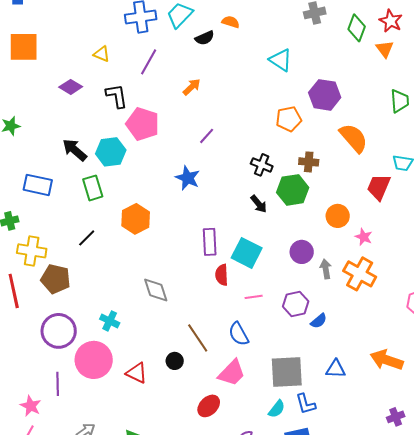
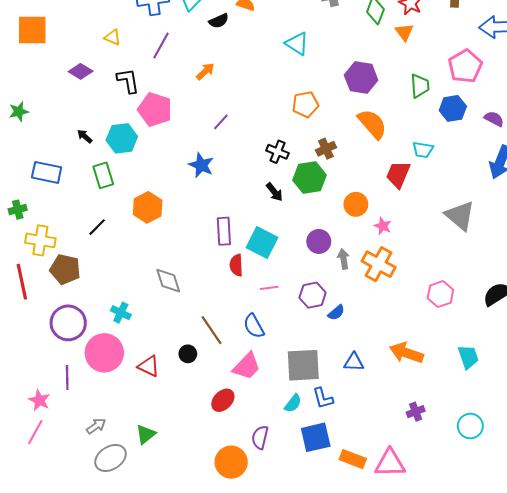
purple hexagon: (325, 95) -> (361, 78), moved
black arrow: (75, 150) -> (85, 136), size x0.6
brown cross: (309, 162) -> (326, 149), turned -30

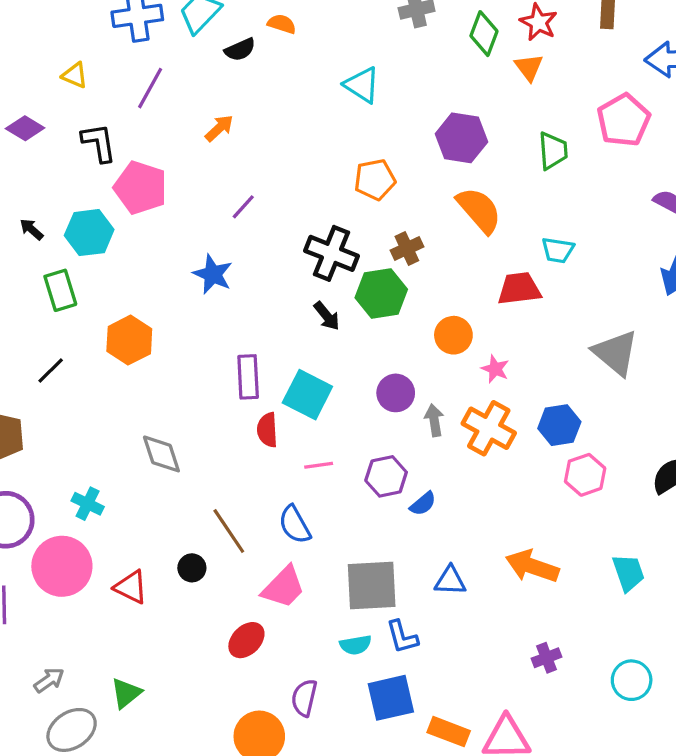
blue hexagon: (453, 108) -> (559, 425), moved
black cross: (278, 152) -> (332, 253), size x1.5
red trapezoid: (398, 174) -> (519, 289), turned 60
cyan semicircle: (293, 403) -> (356, 645), turned 42

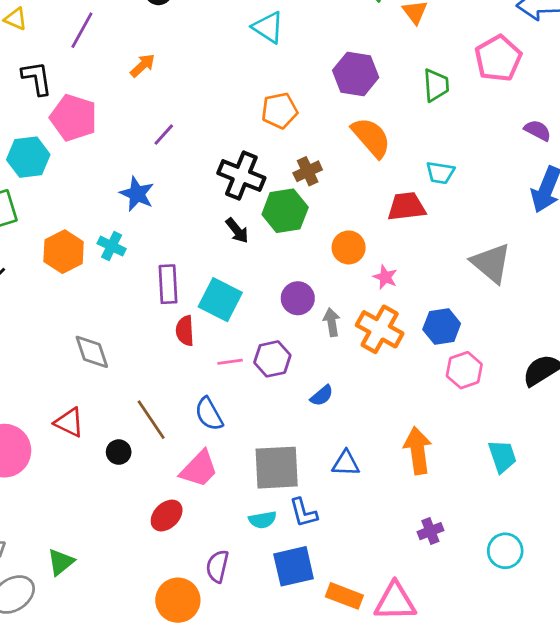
purple hexagon: (386, 476) -> (272, 359), moved
cyan cross: (88, 504) -> (112, 246), moved
orange arrow: (532, 566) -> (418, 451), turned 63
red triangle: (131, 587) -> (69, 422), moved

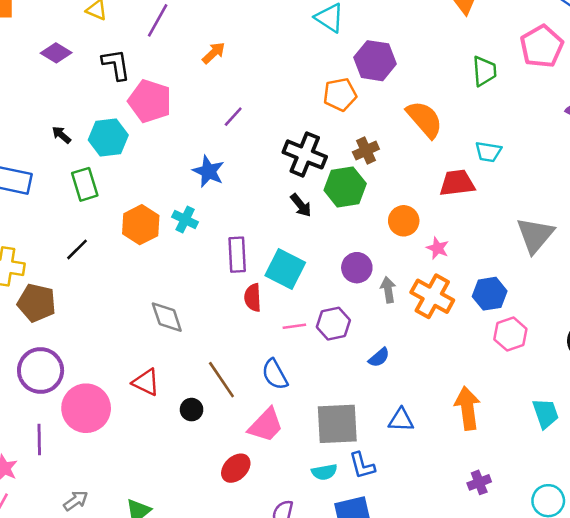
purple hexagon: (356, 74) -> (375, 61), moved
gray triangle: (491, 263) -> (535, 235), turned 30

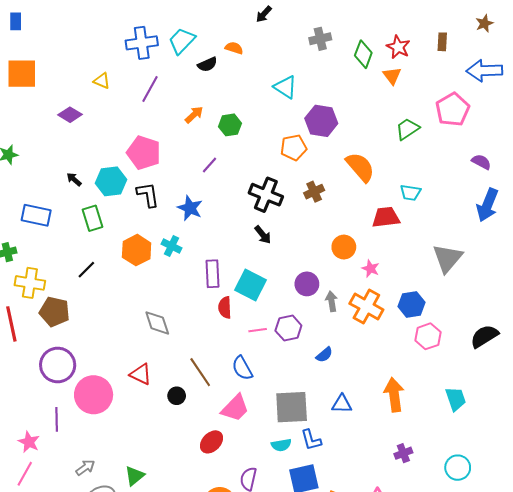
black L-shape: (116, 65) -> (148, 195), moved
green trapezoid: (484, 71) -> (407, 129), turned -120
green hexagon: (345, 187) -> (230, 125), moved, size x0.7

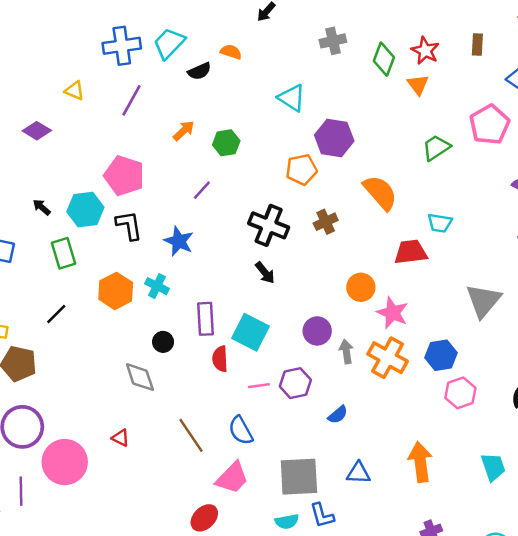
pink star: (370, 269) -> (392, 313), size x1.5
red triangle: (141, 374) -> (121, 438), size x0.7
black circle: (177, 396) -> (163, 342), moved

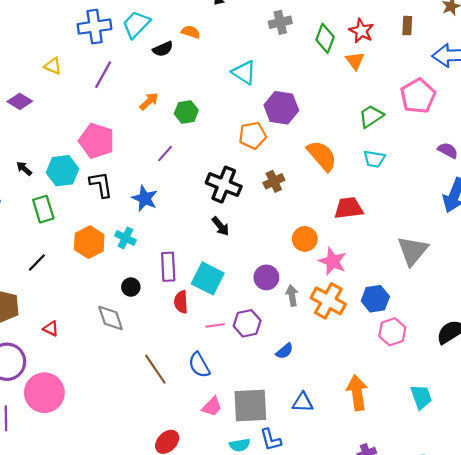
cyan trapezoid: (440, 223) -> (374, 159), moved
red triangle: (121, 438) -> (51, 329), moved
pink trapezoid: (232, 478) -> (212, 407), moved, size x0.7

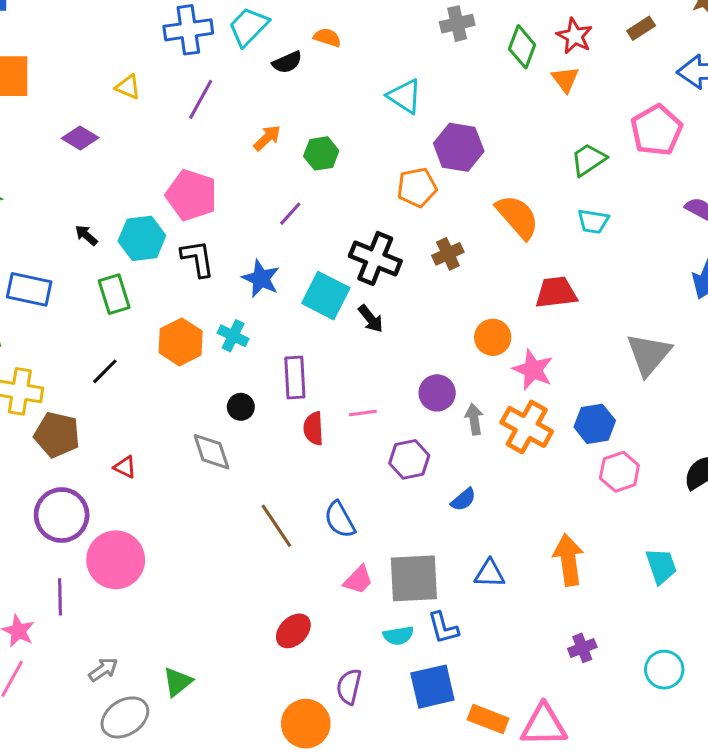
brown rectangle: (407, 26) -> (641, 28), turned 54
cyan square: (208, 278) -> (326, 296), moved
pink line: (215, 325) -> (363, 413), moved

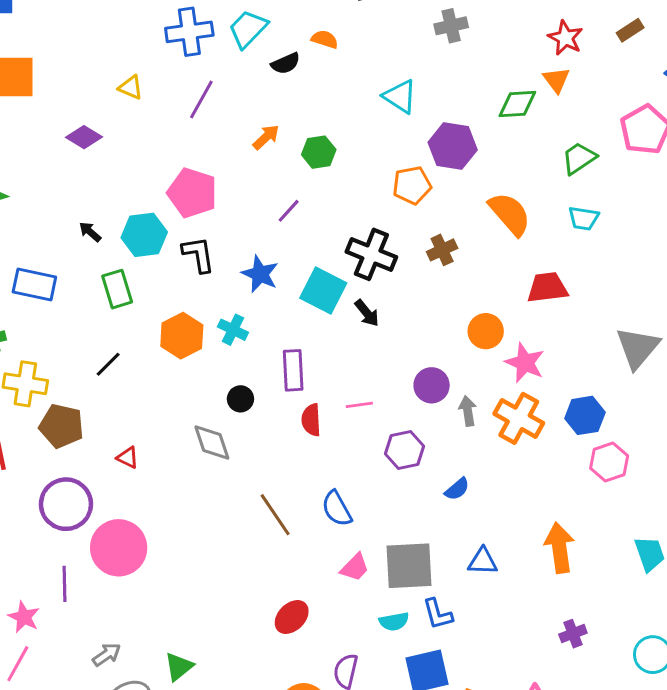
green diamond: (522, 47) -> (517, 104), moved, turned 66

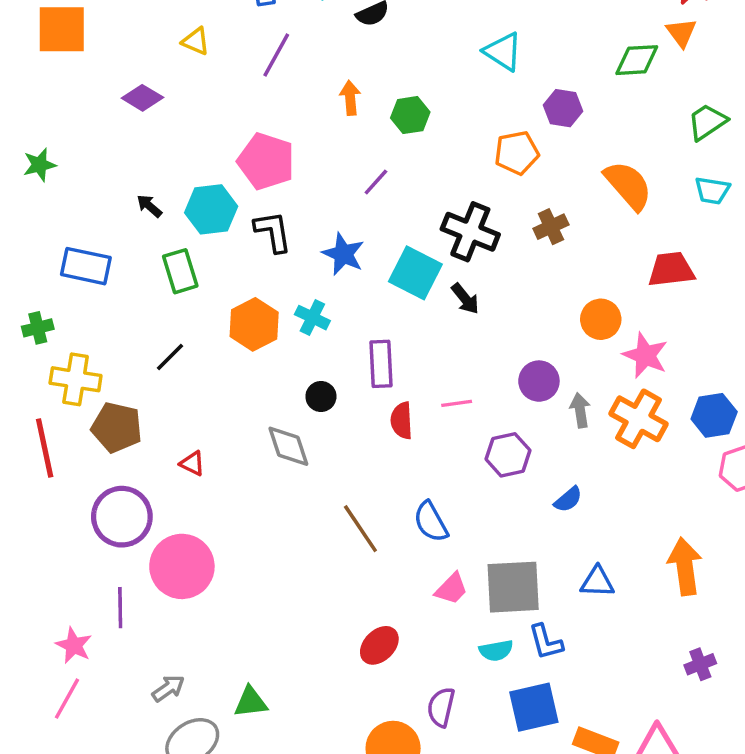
orange arrow: (266, 137) -> (350, 98), turned -52
purple hexagon: (453, 146) -> (563, 108), size x0.7
green triangle: (179, 667) -> (251, 702), turned 32

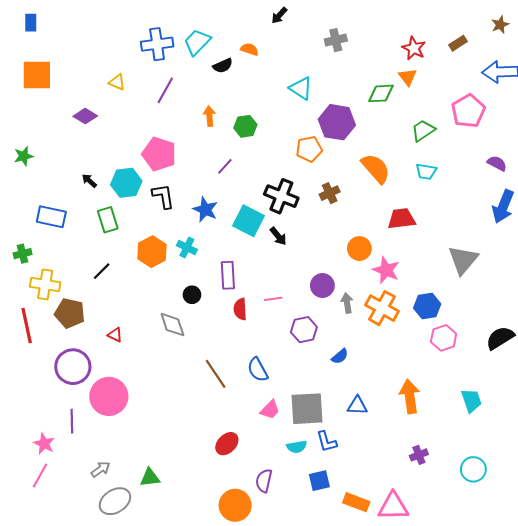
purple hexagon: (563, 108) -> (337, 122), size x1.6
blue square: (534, 707) -> (319, 481), size x0.7

